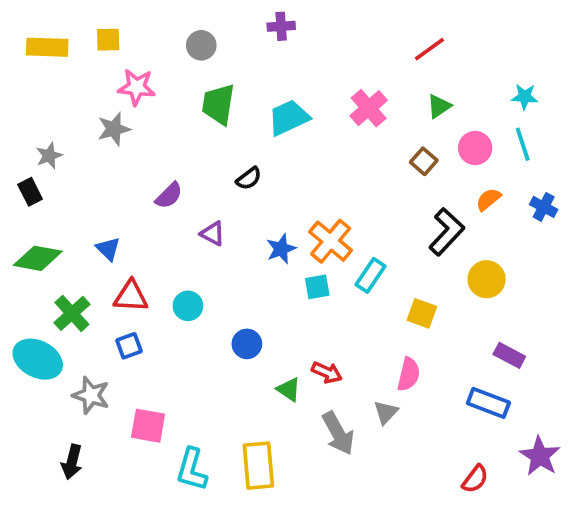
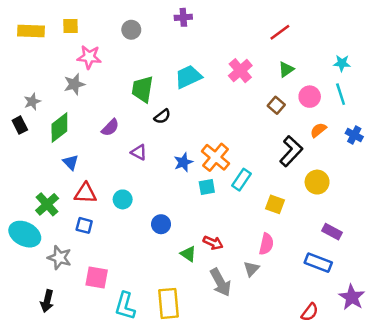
green trapezoid: (218, 104) -> (142, 89), moved
green diamond: (38, 258) -> (59, 128), moved, turned -48
blue square: (129, 346) -> (84, 225), turned 35

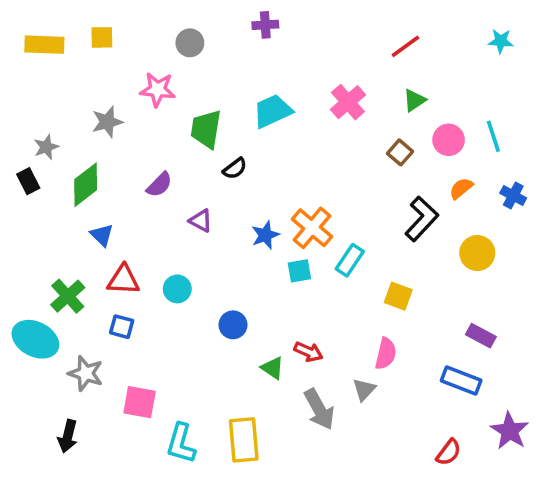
pink star: (89, 57) -> (158, 90), moved
cyan star: (342, 63) -> (501, 41), moved
yellow circle: (317, 182) -> (477, 253), moved

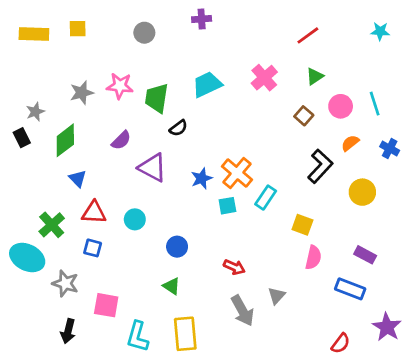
pink star: (158, 90) -> (120, 86), moved
purple triangle: (201, 221) -> (153, 168), size x1.6
pink semicircle: (386, 354) -> (313, 258), moved
green triangle: (273, 368) -> (172, 286), moved
black arrow: (68, 436) -> (68, 331), moved

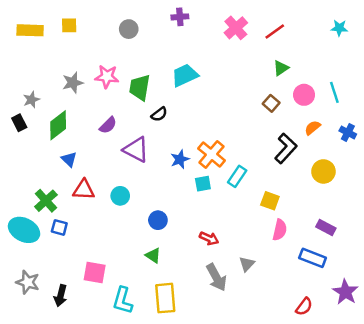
pink cross: (264, 78) -> (236, 28), moved
blue square: (93, 248) -> (59, 227), moved
gray star: (65, 283) -> (28, 282), moved

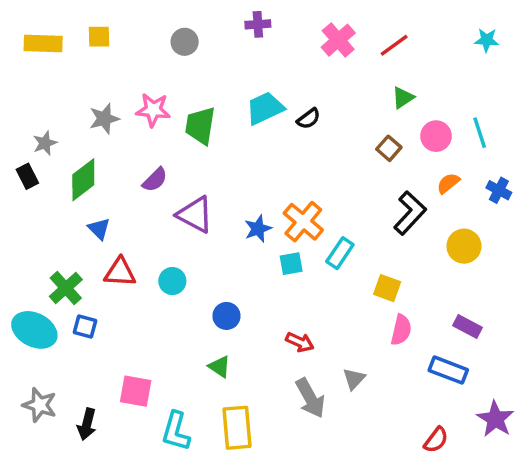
black semicircle: (159, 114) -> (309, 119), moved

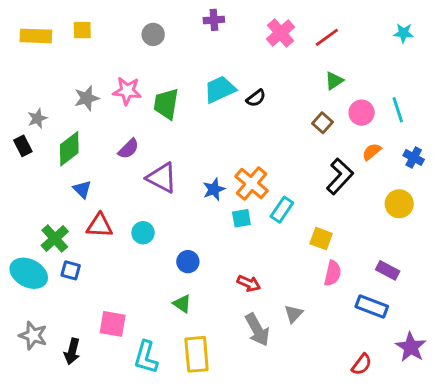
yellow circle: (464, 246) -> (399, 204), moved

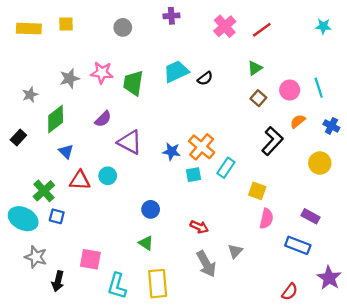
green triangle: (334, 81) -> (255, 68), moved
black rectangle: (23, 146) -> (18, 138), moved, turned 70
blue star: (214, 189) -> (171, 151), turned 30
cyan circle: (143, 233) -> (108, 176), moved
gray star: (33, 335) -> (36, 257), moved

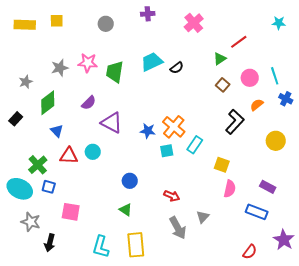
red line: (262, 30) -> (239, 42), moved
blue cross: (331, 126) -> (286, 99), moved
pink square: (90, 259) -> (71, 212), moved

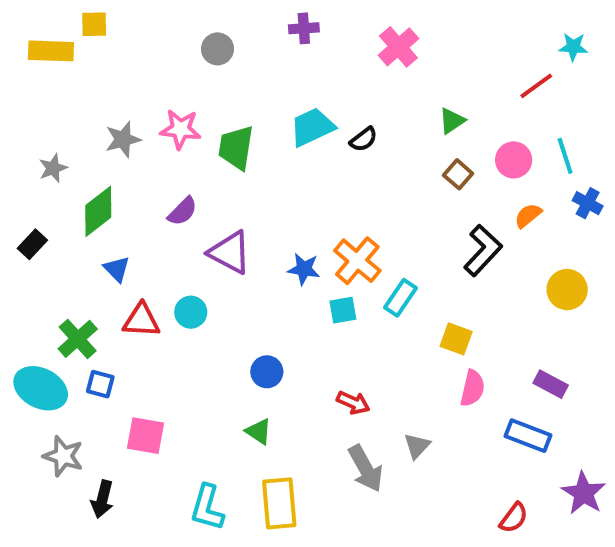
yellow square: (57, 21) -> (94, 24), moved
red line: (239, 42) -> (536, 86), moved

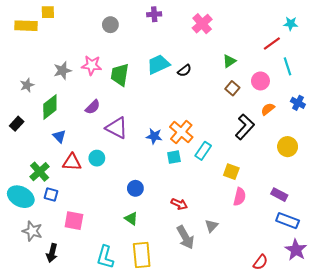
cyan line: (565, 156) -> (288, 66), moved
blue rectangle: (528, 436) -> (288, 221), moved

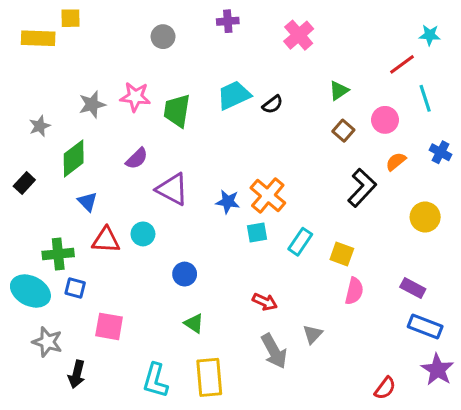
cyan rectangle: (203, 151) -> (300, 242), moved
green cross: (40, 172) -> (58, 254), turned 36
blue circle: (135, 188) -> (185, 274), moved

